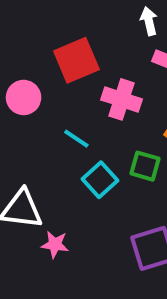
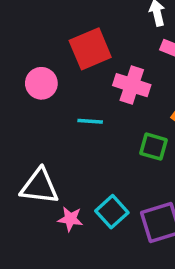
cyan line: (76, 139) -> (90, 121), turned -30
cyan square: (100, 180) -> (112, 212), moved

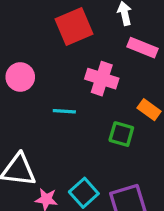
red square: (90, 49) -> (74, 26), moved

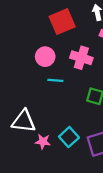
pink circle: (20, 77) -> (45, 57), moved

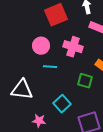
white triangle: (24, 121) -> (22, 90), moved
cyan square: (69, 137) -> (62, 104), moved

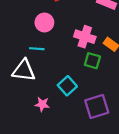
pink cross: (73, 47) -> (85, 37), moved
cyan line: (50, 67) -> (37, 49), moved

